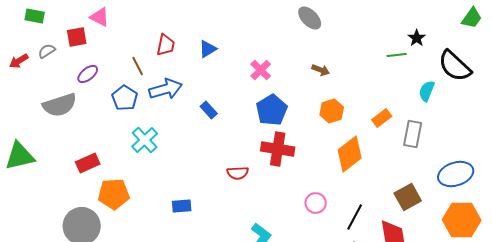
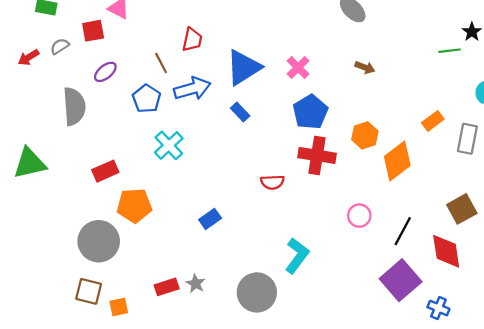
blue triangle: (208, 49) -> (243, 67), moved, size x1.8
gray semicircle: (60, 105) -> (74, 106), turned -76
orange hexagon: (332, 111) -> (365, 135), moved
blue rectangle: (182, 206) -> (210, 219), turned -30

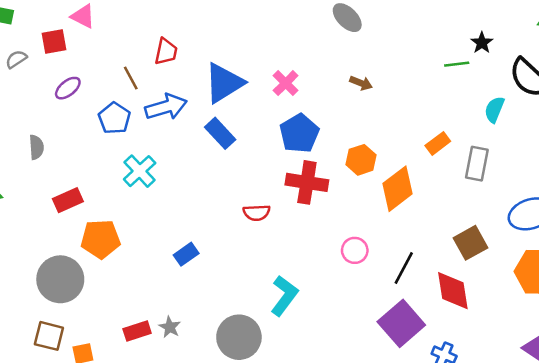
gray semicircle: (74, 106) -> (36, 147), moved, size x0.6
blue rectangle: (240, 112) -> (220, 133), size x1.4

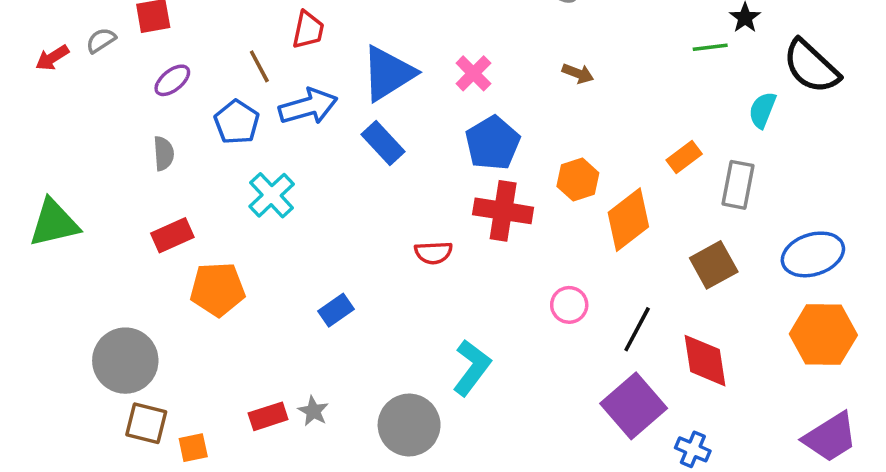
gray semicircle: (36, 147) -> (164, 153), moved
brown square: (470, 243) -> (714, 265), moved
gray circle: (60, 279) -> (125, 361), moved

